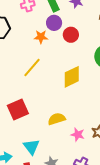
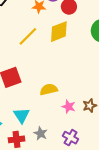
yellow diamond: (72, 77) -> (59, 32), moved

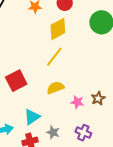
yellow line: (28, 36) -> (54, 57), moved
cyan triangle: (22, 115) -> (32, 117), turned 36

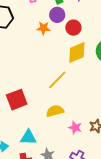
yellow diamond: (58, 29) -> (77, 53), moved
cyan triangle: (32, 117) -> (28, 137), turned 30

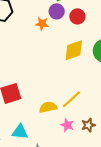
red circle: (73, 28) -> (77, 16), moved
yellow line: (57, 80) -> (72, 99), moved

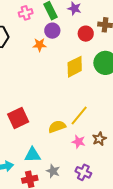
red circle: (77, 16) -> (86, 34), moved

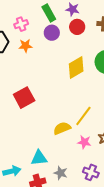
pink cross: (26, 13) -> (21, 24), moved
red circle: (86, 34) -> (77, 27), moved
orange star: (40, 45) -> (25, 46), moved
red square: (18, 118) -> (24, 98), moved

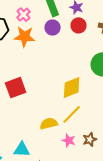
pink cross: (21, 24) -> (23, 15), turned -32
orange star: (25, 46) -> (25, 37), size x1.5
yellow diamond: (76, 67) -> (72, 87), moved

